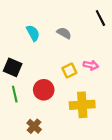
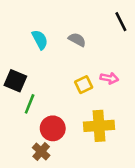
red circle: (44, 90) -> (53, 128), moved
green line: (15, 94) -> (30, 104), moved, turned 35

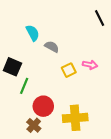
gray semicircle: (77, 40) -> (52, 47), moved
yellow cross: (99, 126) -> (75, 118), moved

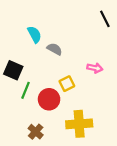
yellow square: (69, 70) -> (67, 84), moved
red circle: (43, 106) -> (49, 99), moved

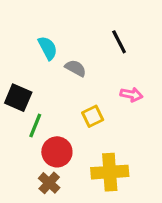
black line: (105, 19) -> (119, 42), moved
red circle: (49, 99) -> (57, 152), moved

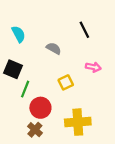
cyan semicircle: (48, 48) -> (18, 34), moved

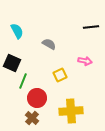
black line: (84, 30) -> (91, 27), moved, turned -70

